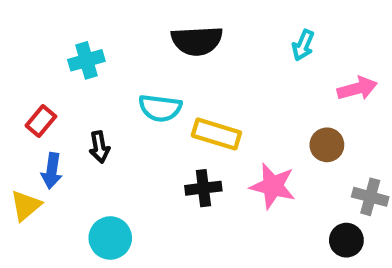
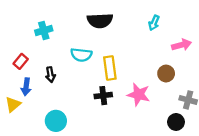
yellow rectangle: (216, 134) -> (110, 68), turned 65

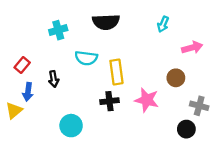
cyan cross: (44, 31) -> (58, 30), moved
cyan circle: (56, 121) -> (71, 126), moved

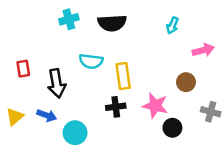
cyan cross: (58, 30) -> (69, 19), moved
red rectangle: (22, 65) -> (23, 69), turned -49
black arrow: (54, 79) -> (57, 83), size x1.6
blue arrow: (28, 92) -> (47, 115), moved, turned -78
black circle: (186, 129) -> (172, 128), moved

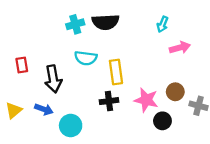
cyan cross: (69, 19) -> (75, 24), moved
pink arrow: (203, 50) -> (180, 48), moved
brown circle: (186, 82) -> (175, 92), moved

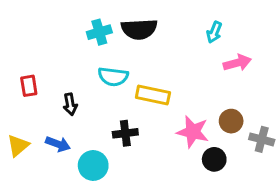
yellow rectangle: (116, 72) -> (153, 95), turned -70
black arrow: (53, 79) -> (70, 104), size x0.6
black cross: (109, 101) -> (125, 133), moved

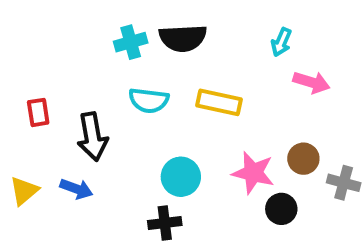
pink arrow: (237, 63) -> (311, 82), turned 32
yellow rectangle: (153, 95) -> (219, 102), moved
black arrow: (70, 104) -> (92, 137), size x1.6
black cross: (125, 133) -> (165, 223), moved
cyan circle: (93, 165) -> (181, 177), moved

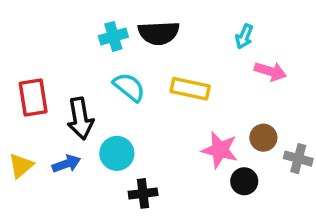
cyan semicircle: (149, 100) -> (129, 87), turned -148
red rectangle: (38, 112) -> (33, 98), size x1.5
cyan circle: (181, 177) -> (117, 153), moved
blue arrow: (76, 189) -> (66, 164), turned -40

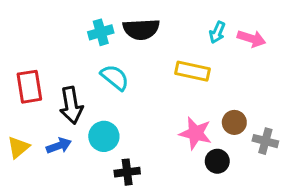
pink arrow: (270, 71) -> (251, 39), moved
yellow rectangle: (190, 89) -> (192, 71), moved

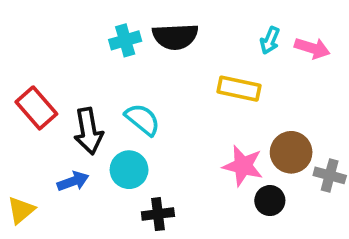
cyan semicircle: (115, 77) -> (143, 120), moved
red rectangle: (29, 87) -> (36, 108), turned -32
brown circle: (234, 122) -> (291, 152), size x1.4
yellow triangle: (18, 147) -> (21, 210), moved

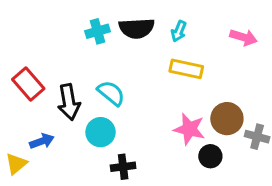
cyan arrow: (270, 40) -> (179, 31), moved
blue arrow: (73, 181) -> (42, 141), moved

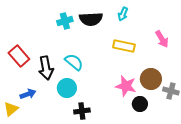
cyan arrow: (179, 31) -> (123, 14), moved
pink arrow: (244, 37) -> (162, 39), moved, turned 42

